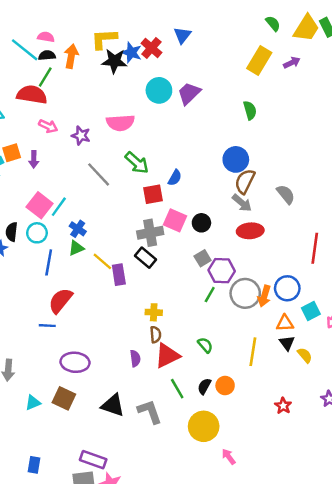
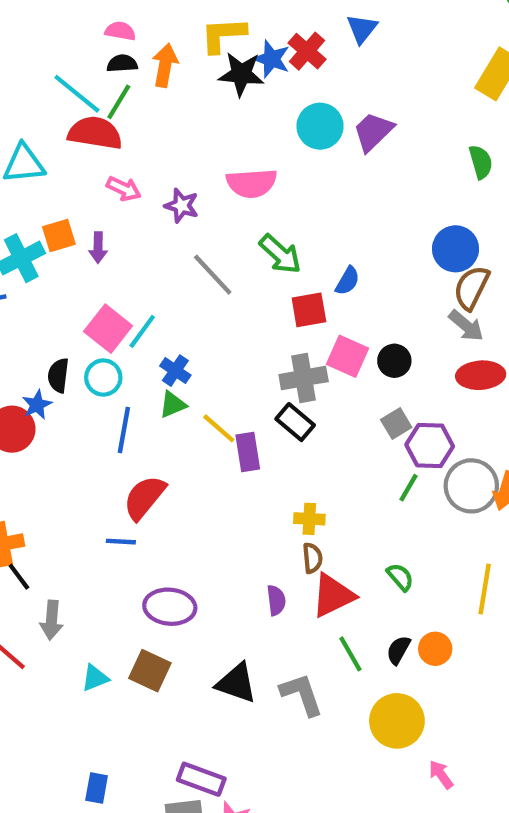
cyan line: (25, 50) -> (77, 94), moved

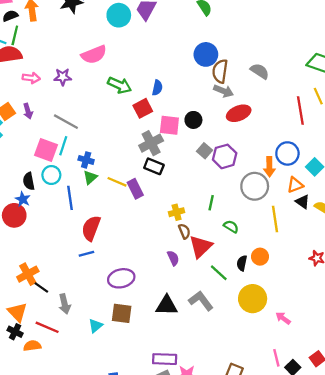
gray line: (213, 275) -> (66, 122), moved
gray circle: (471, 486) -> (255, 186), moved
green line: (409, 488) -> (211, 203), moved

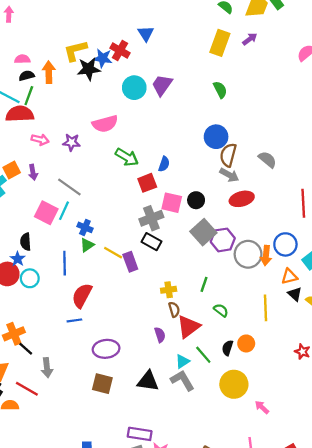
gray square: (204, 151) -> (203, 232), size x1.6
cyan circle: (51, 175) -> (30, 278), moved
gray circle: (255, 186) -> (248, 254), moved
cyan triangle: (95, 326) -> (183, 361), moved

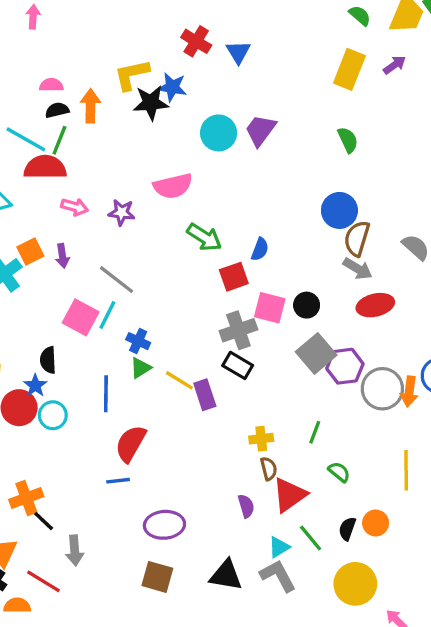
red cross: (120, 51) -> (196, 41), moved

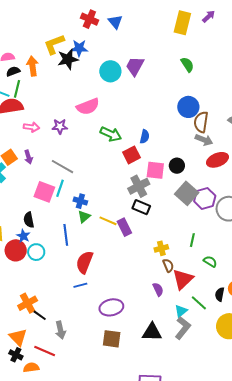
gray L-shape: (278, 576) -> (183, 328), turned 75

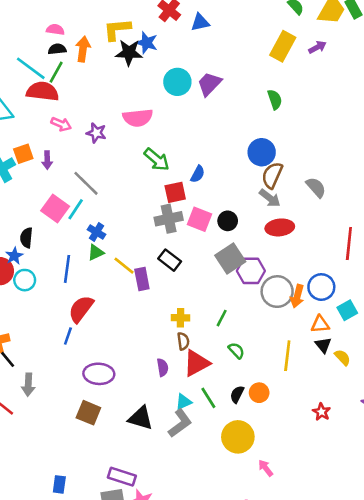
blue triangle: (115, 22) -> (200, 22), turned 42
gray cross: (139, 186) -> (169, 219), moved
blue line: (80, 285) -> (68, 336), turned -72

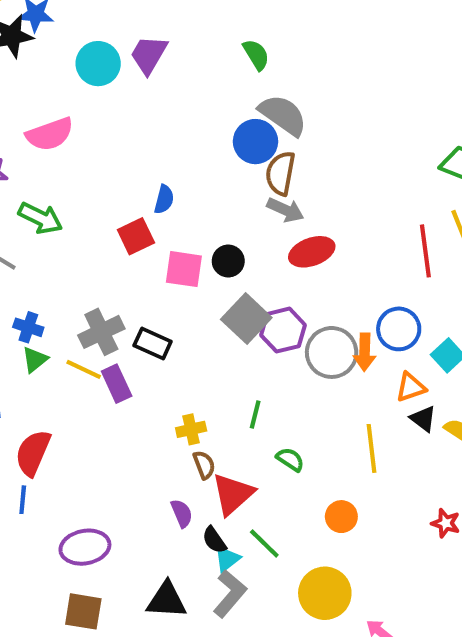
green arrow: (157, 160) -> (40, 218), moved
gray semicircle: (316, 187) -> (283, 115), moved, size x1.4
gray cross: (169, 219) -> (101, 332), moved
black semicircle: (237, 394) -> (214, 540), moved, turned -48

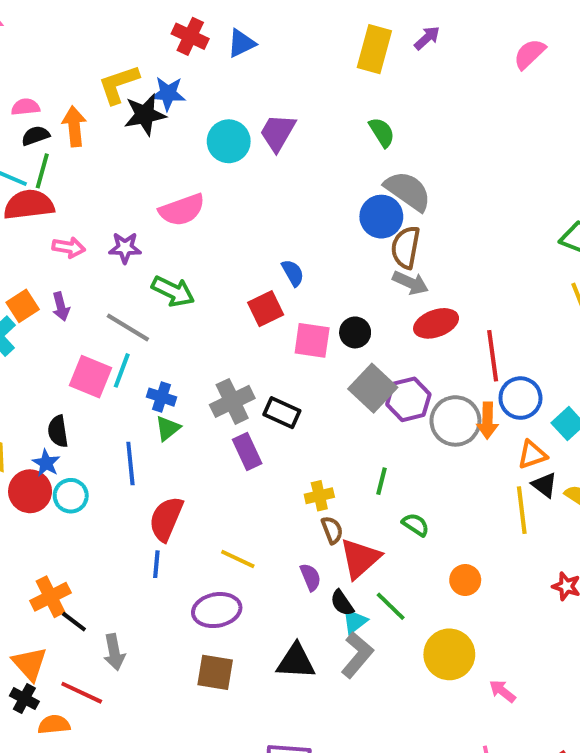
blue semicircle: (164, 199) -> (293, 273), turned -44
red line: (425, 251) -> (493, 356), moved
yellow line: (84, 369) -> (238, 559), moved
yellow line: (371, 448) -> (522, 510), moved

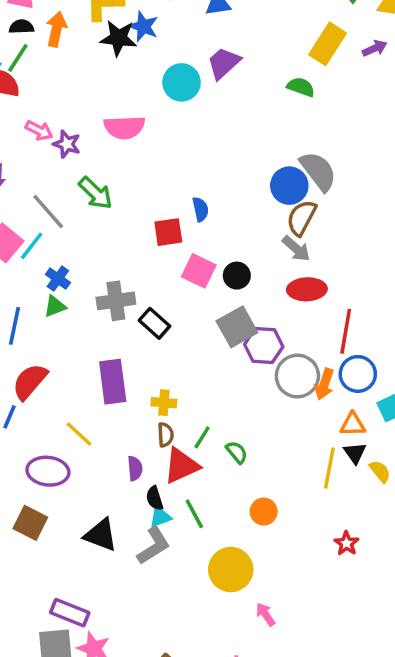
green semicircle: (382, 132) -> (301, 87), moved, turned -56
purple trapezoid: (278, 133) -> (224, 63), moved
pink arrow: (69, 247) -> (39, 130), moved
purple rectangle: (247, 452) -> (113, 382), moved, size x1.4
green line: (381, 481) -> (202, 437), moved

